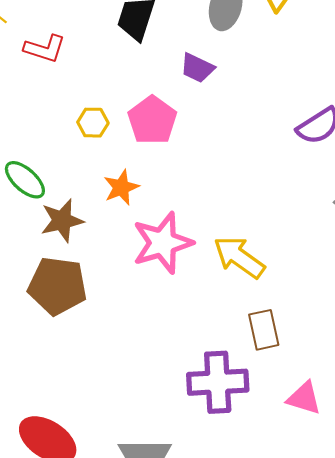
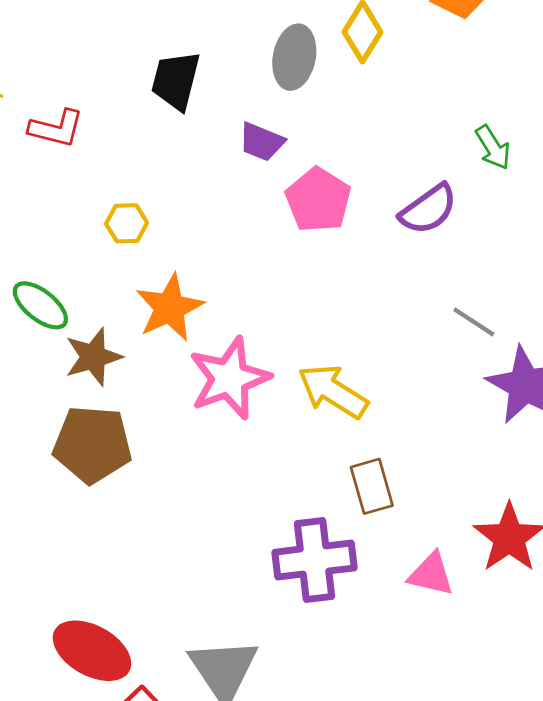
pink pentagon: (152, 120) -> (318, 200), moved
orange star: (121, 187) -> (170, 308), size x1.4

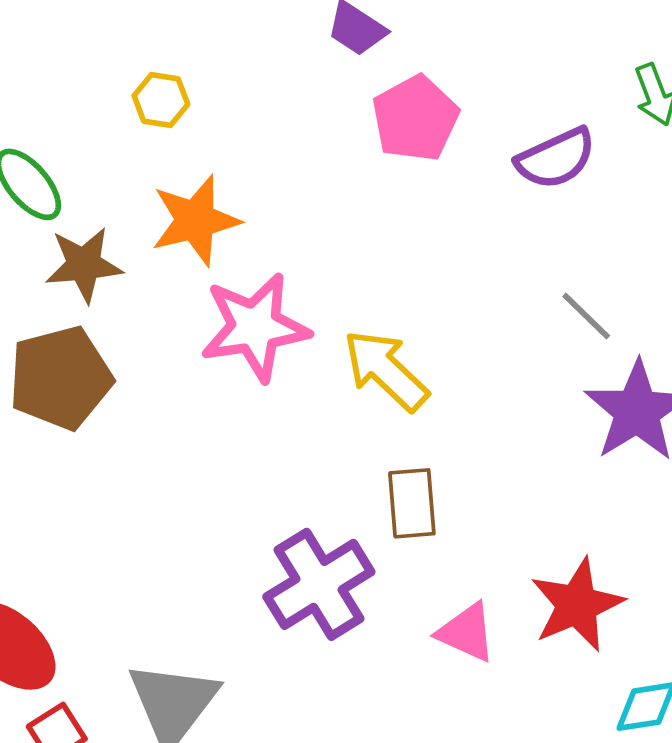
brown pentagon: (92, 444) -> (60, 378), turned -30
purple cross: (315, 560) -> (319, 584), turned -36

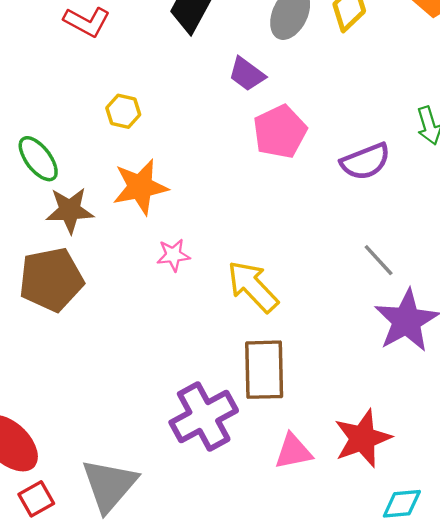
pink star: (255, 327) -> (173, 255), size x0.5
brown rectangle: (412, 503) -> (264, 370), size x1.4
pink triangle: (466, 632) -> (293, 451), turned -39

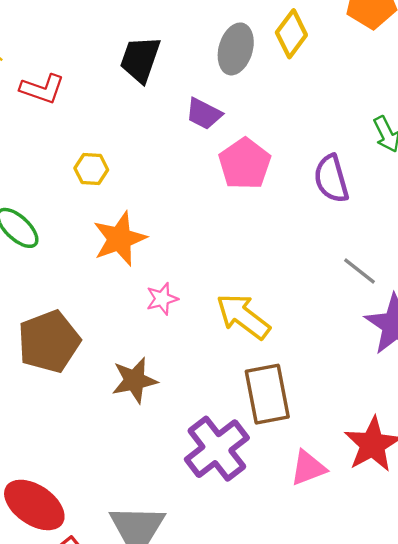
purple semicircle: (365, 161) -> (331, 179), turned 105
brown star: (70, 210) -> (134, 380), moved

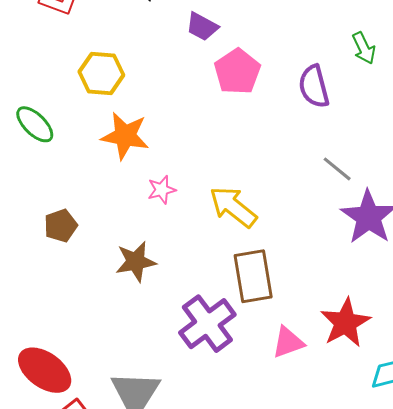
yellow hexagon: (91, 169) -> (101, 73), size x1.5
orange star: (120, 239) -> (125, 136), turned 30
brown pentagon: (49, 342) -> (61, 226), size x0.6

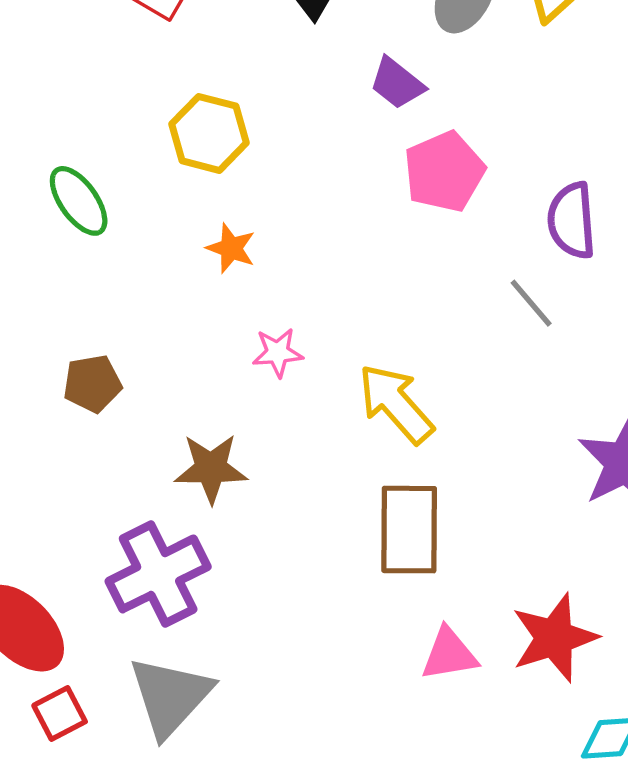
orange star: (125, 136) -> (231, 248), size x0.6
gray line: (337, 169) -> (531, 303), moved
purple cross: (207, 324) -> (158, 574), moved

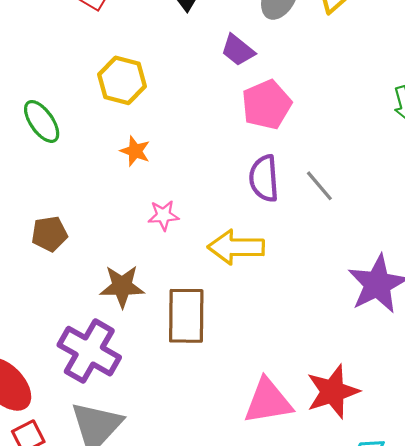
purple semicircle: (572, 221) -> (264, 178), moved
yellow arrow: (396, 404) -> (236, 247), turned -48
brown rectangle: (409, 530) -> (186, 316), moved
purple cross: (158, 574) -> (89, 351), turned -34
pink triangle: (449, 654) -> (268, 401), size x1.4

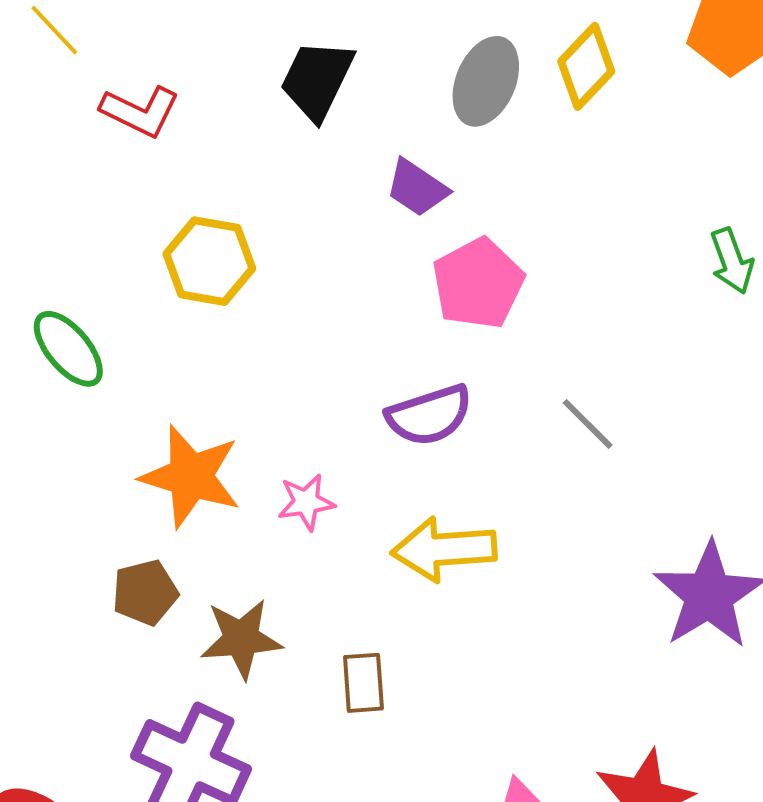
orange star: (135, 151) -> (191, 476), moved, size x1.8
purple semicircle: (264, 178) -> (429, 415), moved, turned -99
brown pentagon: (49, 234) -> (145, 592), moved
brown rectangle: (186, 316) -> (363, 683), size x0.6

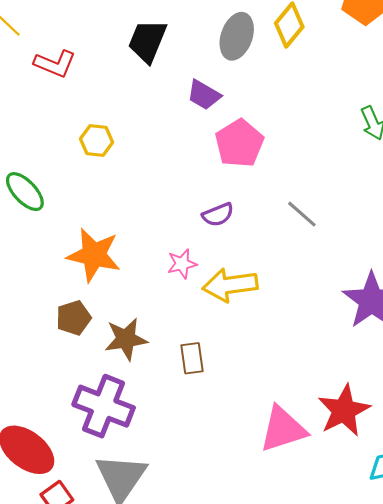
yellow hexagon: (209, 261) -> (97, 141), size x0.7
purple semicircle: (429, 415) -> (218, 215), size x0.7
pink star: (306, 502) -> (182, 264), moved

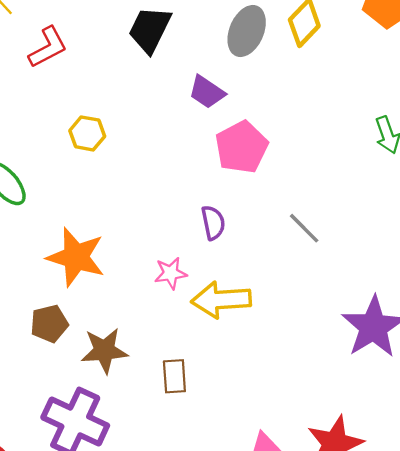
red L-shape: (55, 64) -> (48, 47), turned -54
purple semicircle: (218, 215) -> (213, 223), turned -84

